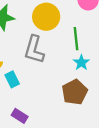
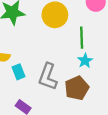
gray L-shape: (34, 50) -> (48, 77), moved

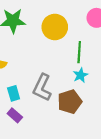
cyan rectangle: (18, 72) -> (14, 93), moved

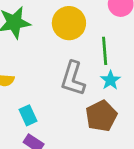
gray L-shape: (42, 88) -> (73, 79), moved

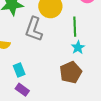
gray L-shape: (73, 79) -> (34, 29), moved

